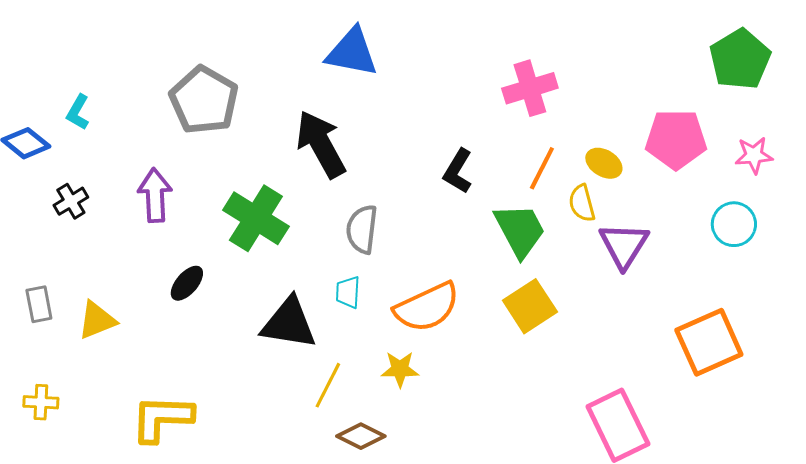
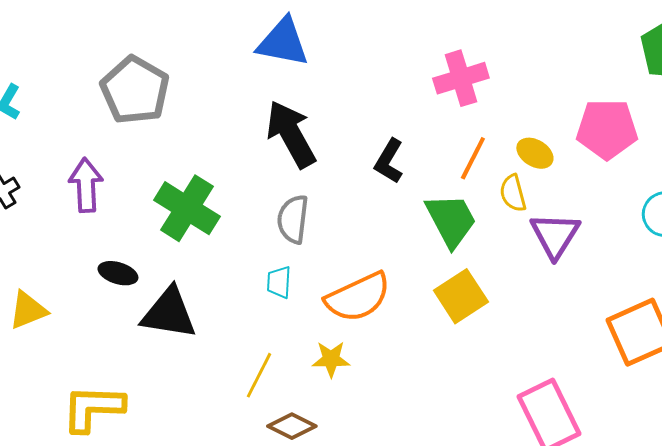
black arrow: (321, 144) -> (291, 134), moved
black ellipse: (187, 283) -> (118, 273), turned 66
black triangle: (289, 323) -> (169, 313), moved

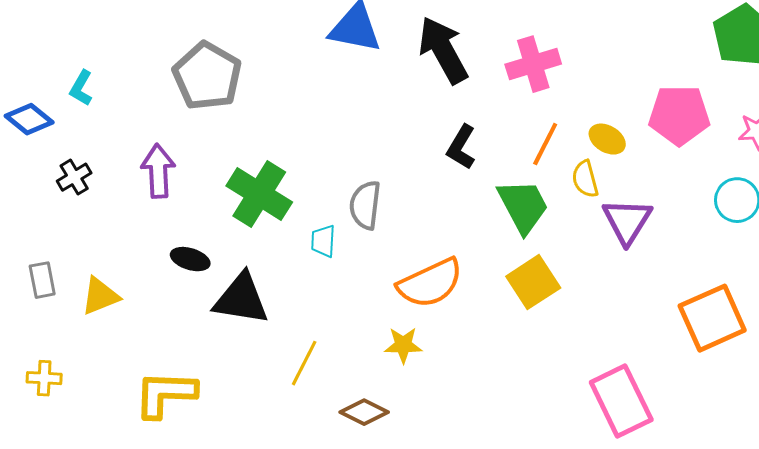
black arrow: (291, 134) -> (443, 50), moved
cyan trapezoid: (279, 282) -> (323, 241), moved
yellow line: (259, 375) -> (304, 363), moved

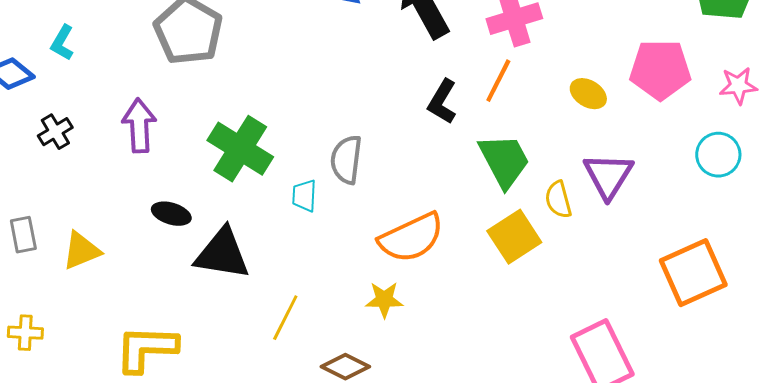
orange line: (545, 144) -> (498, 81), moved
yellow semicircle: (585, 179) -> (558, 200), moved

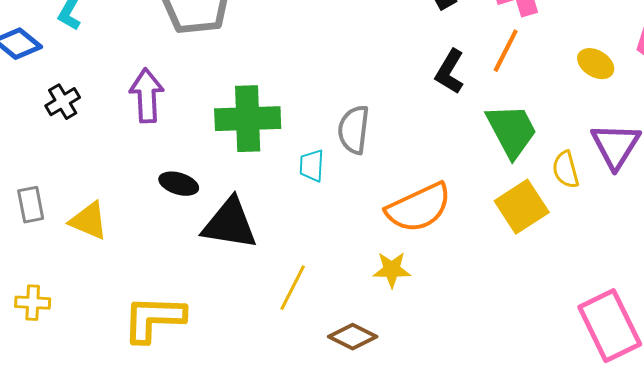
green cross: (240, 149) -> (248, 119), turned -34
yellow triangle: (81, 251) -> (89, 221), turned 45

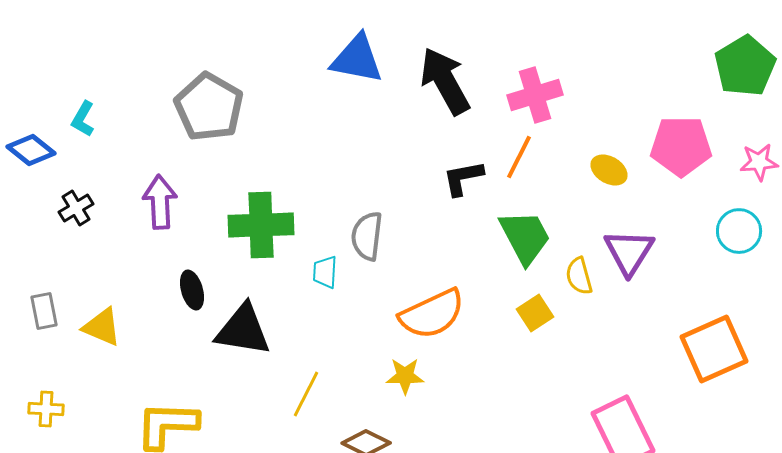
black L-shape: (450, 72) -> (463, 178), turned 48
black ellipse: (179, 184) -> (192, 290), turned 57
yellow square: (522, 207) -> (535, 313), size x0.7

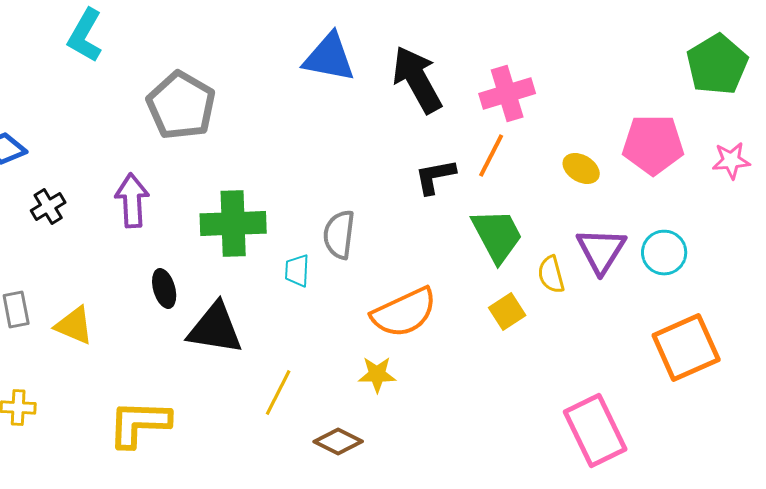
cyan L-shape: (83, 119) -> (85, 36), moved, size x1.5
cyan circle: (739, 231) -> (664, 252), moved

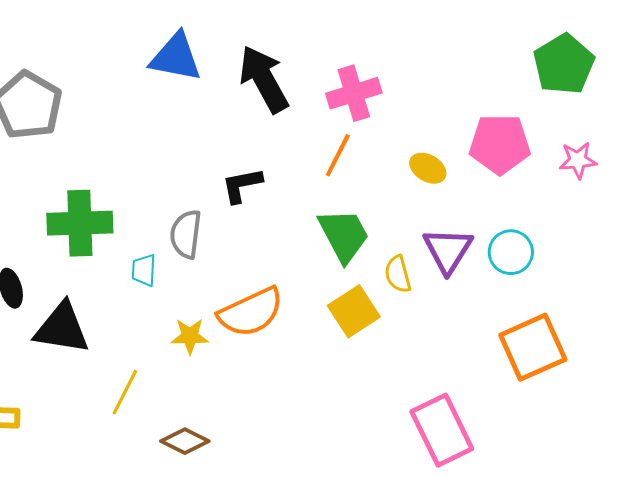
black L-shape: (435, 176) -> (242, 185), moved
yellow square: (507, 312) -> (354, 311), size x1.4
yellow star: (377, 374) -> (190, 336), moved

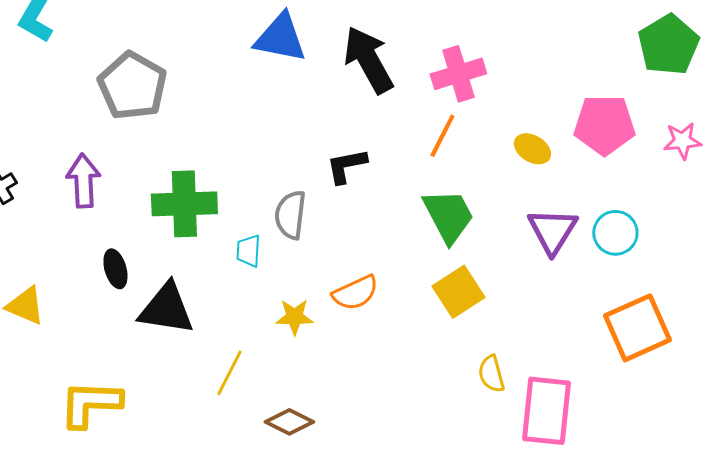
yellow semicircle: (398, 274) -> (491, 374), moved
orange semicircle: (251, 312) -> (355, 293), size x0.7
pink rectangle: (442, 430) -> (546, 411), turned 32

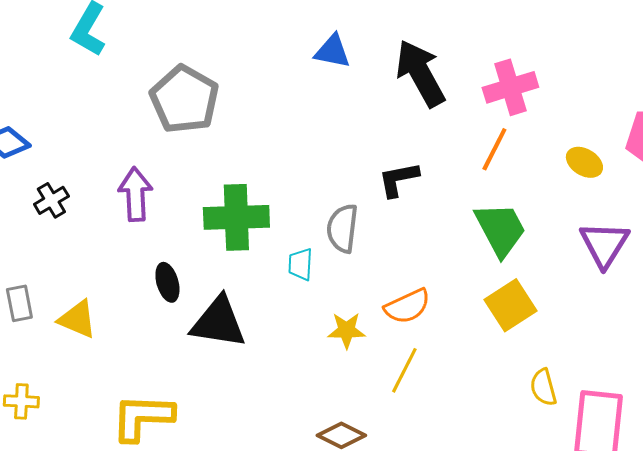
blue triangle: (280, 38) -> (332, 51), size x0.7
yellow line: (229, 373) -> (404, 370), moved

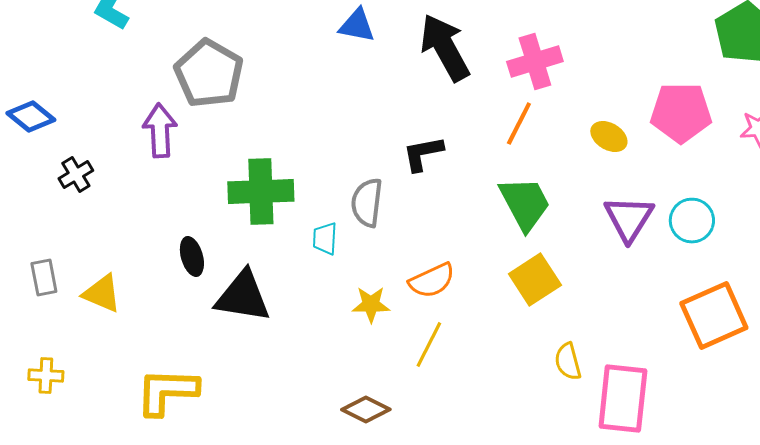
purple arrow: (135, 194) -> (160, 130), moved

